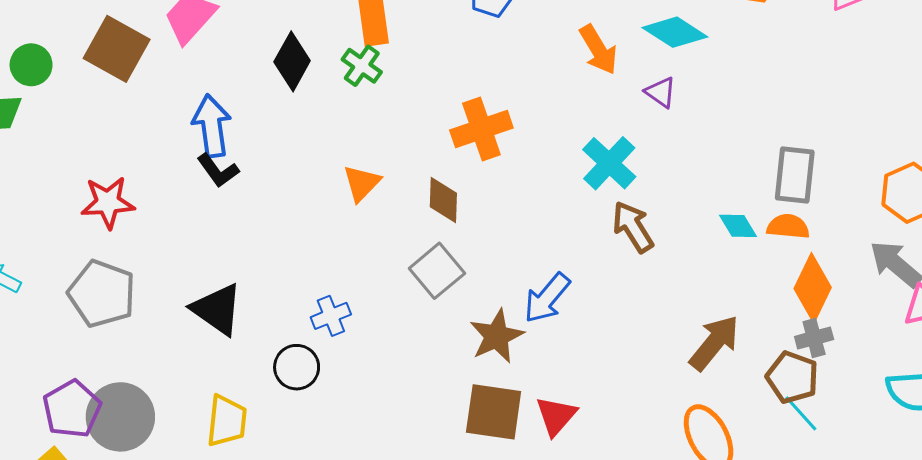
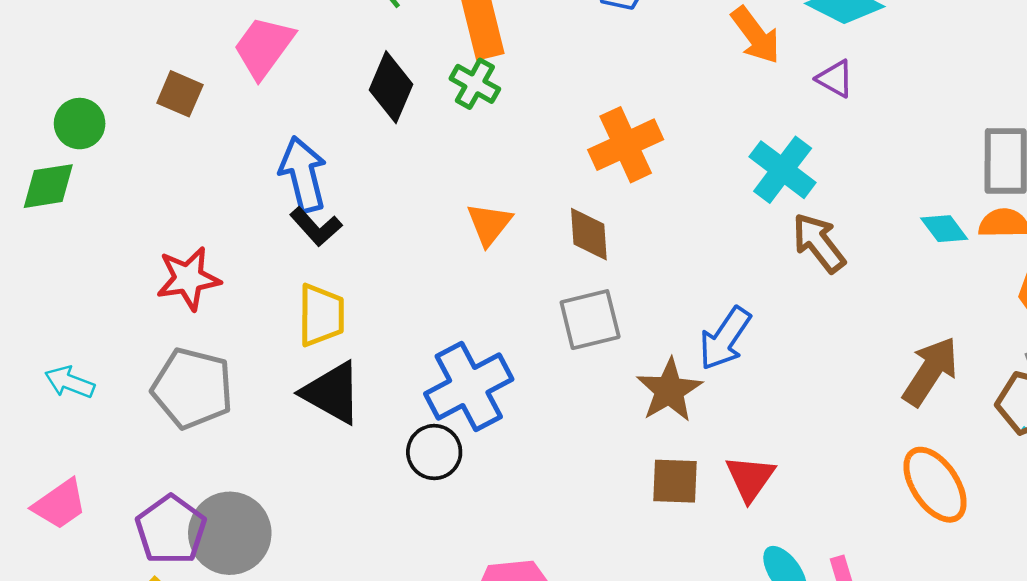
brown square: (117, 49) -> (180, 94), size x0.6
gray square: (437, 271) -> (590, 320), turned 32
blue cross: (331, 316) -> (469, 386), size x1.8
brown square: (494, 412) -> (675, 481), size x0.7
yellow trapezoid: (227, 421) -> (321, 315), moved

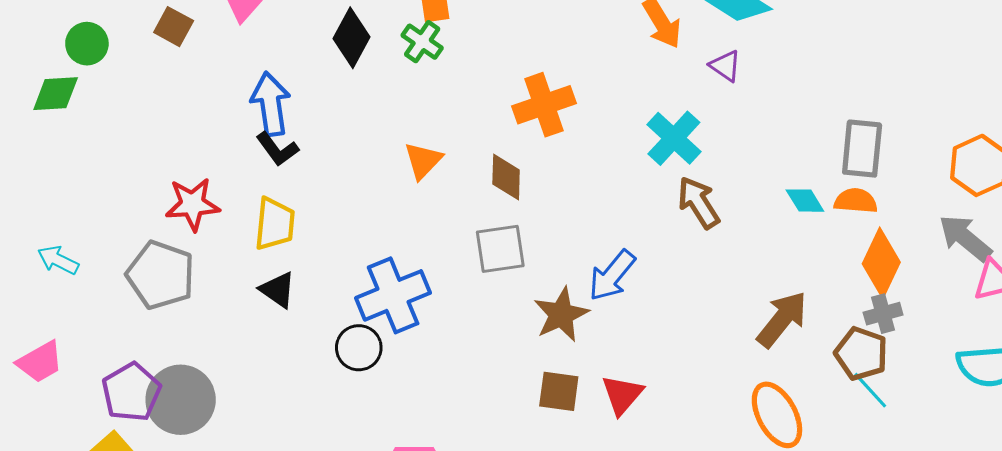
red star: (188, 279) -> (192, 204), moved
black triangle: (332, 393) -> (278, 290), size x0.7

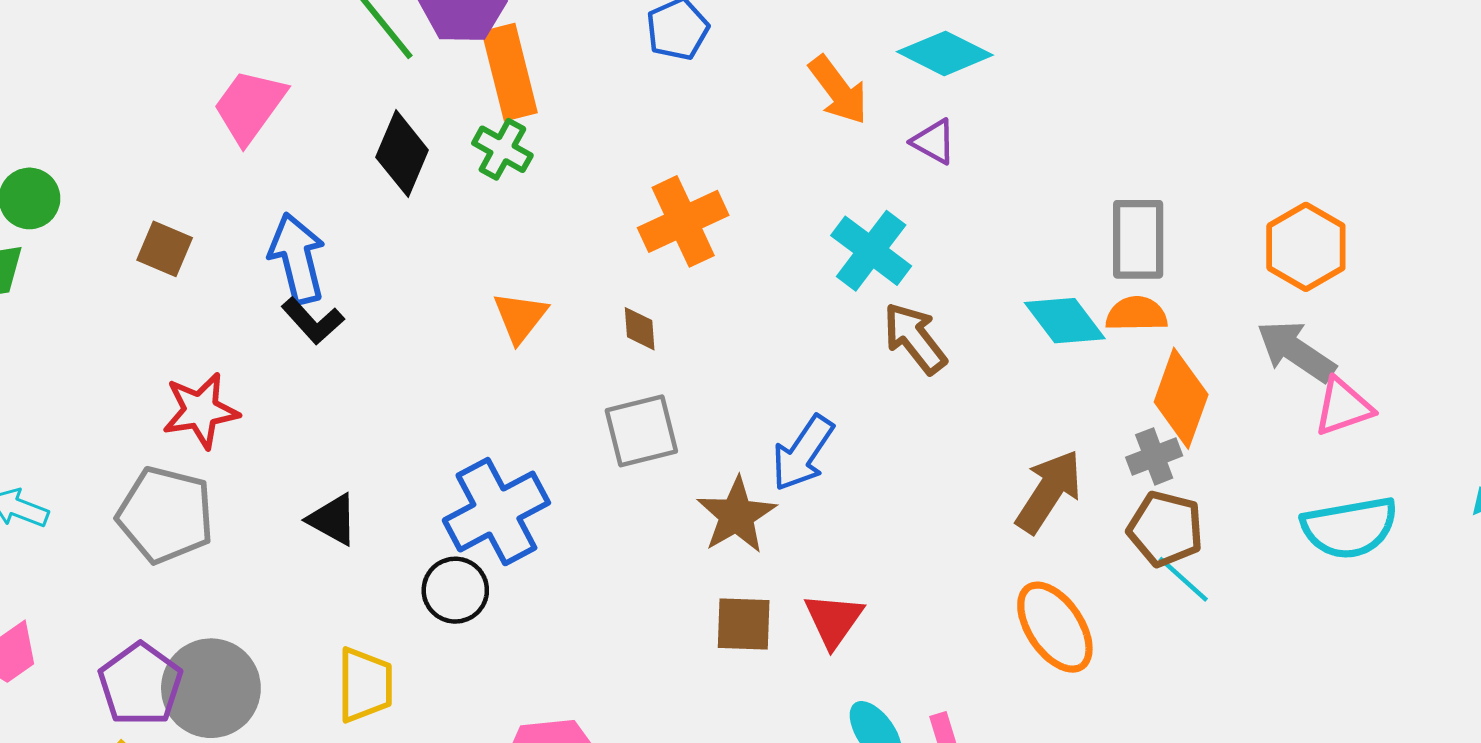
brown square: (174, 27) -> (165, 249), moved
brown diamond: (506, 177) -> (640, 329), size x0.7
cyan diamond: (805, 201) -> (1065, 321), size x1.4
yellow trapezoid: (275, 224) -> (365, 685), moved
gray cross: (883, 314) -> (1154, 456), moved

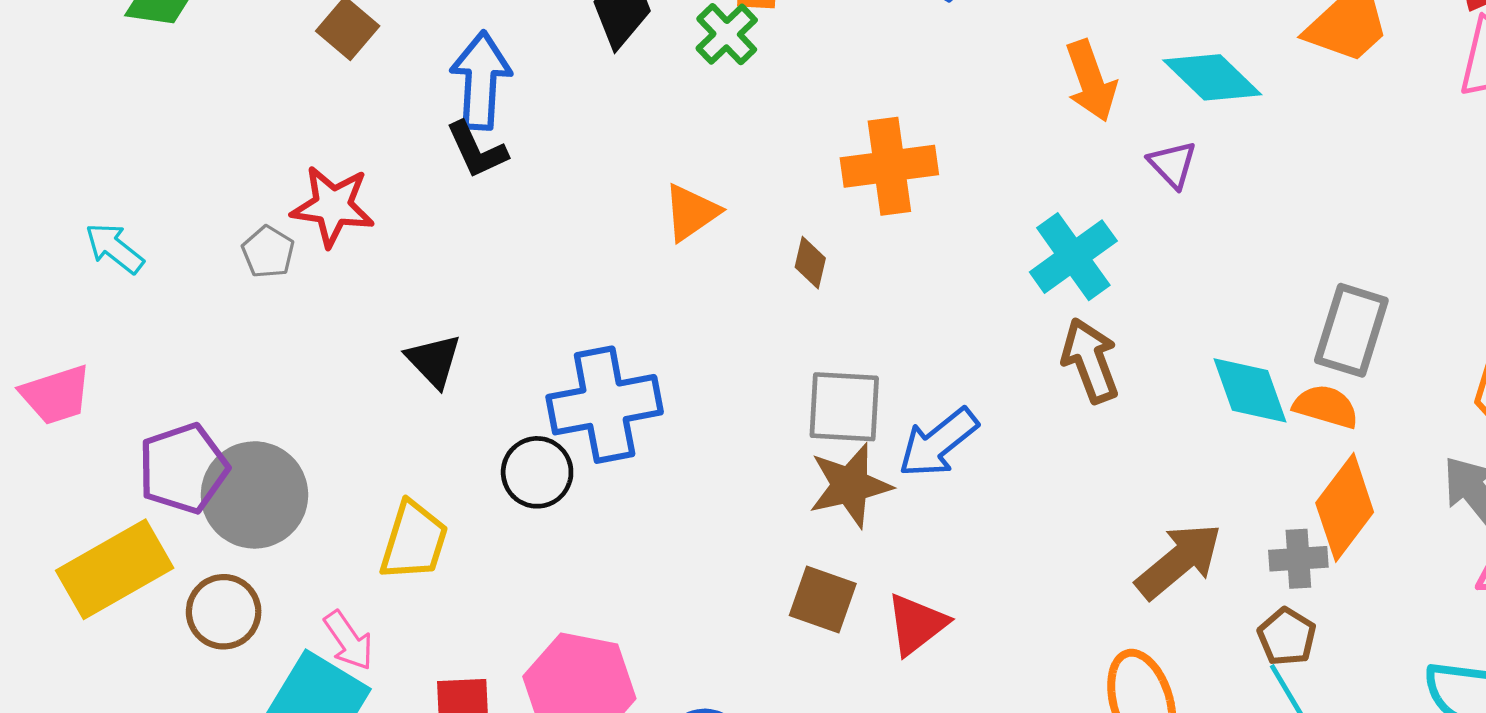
gray square: (641, 431) -> (844, 407), moved
gray pentagon: (166, 515) -> (268, 252), moved, size x0.5
brown pentagon: (1165, 529) -> (1287, 637), size x0.7

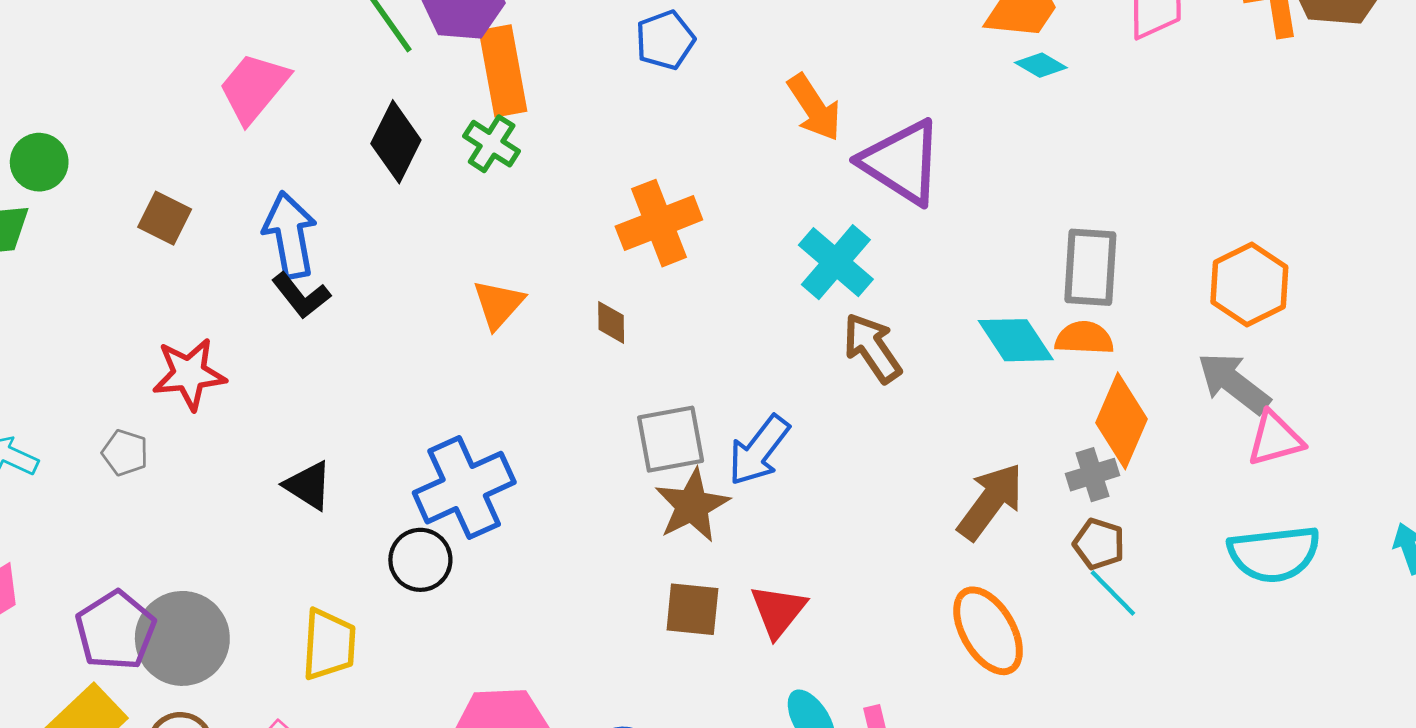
cyan diamond: (1212, 77) -> (1041, 65), moved, size x0.6
purple triangle: (1172, 164) -> (902, 162), size x2.0
gray pentagon: (268, 252) -> (125, 453), moved

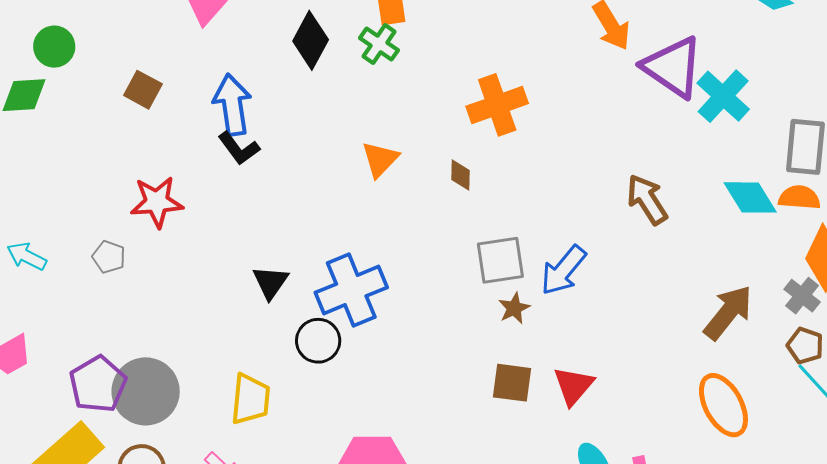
cyan cross: (836, 262) -> (723, 96), moved
gray cross: (1093, 475) -> (802, 296), turned -36
black triangle: (308, 485) -> (270, 282), moved, turned 30
brown star: (692, 505) -> (514, 308), size x0.6

